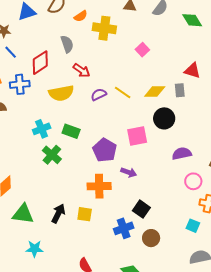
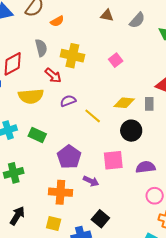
yellow cross: (104, 28) -> (72, 56), moved
yellow line: (123, 92) -> (93, 116), moved
pink square: (137, 136) -> (113, 160), moved
green cross: (52, 155) -> (14, 173), moved, turned 30
yellow square: (85, 214) -> (54, 223), moved

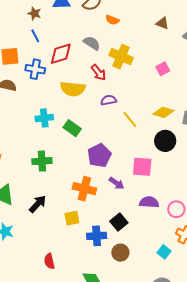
orange semicircle: (57, 21) -> (112, 20), turned 40
gray semicircle: (41, 48) -> (92, 43), turned -54
purple semicircle: (146, 167) -> (149, 202), moved
yellow square: (54, 223) -> (72, 218), turned -35

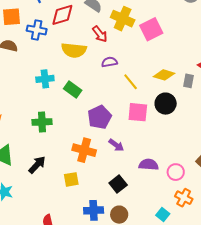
pink square: (163, 69) -> (151, 29), moved, size x1.6
pink square: (142, 167) -> (138, 112), moved
blue cross: (97, 236) -> (94, 210), moved

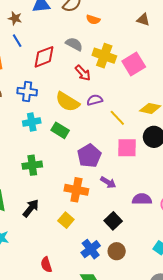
blue cross: (37, 30) -> (27, 92), moved
yellow semicircle: (74, 50) -> (67, 102), moved, turned 30
yellow square: (71, 179) -> (66, 220), turned -35
blue cross: (94, 210) -> (91, 249), turned -30

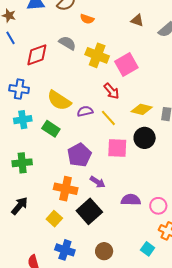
red arrow: (83, 73) -> (111, 91), moved
purple semicircle: (95, 100) -> (85, 111), moved
black square: (113, 221) -> (89, 211), moved, size x1.4
blue cross: (91, 249) -> (65, 250), moved, turned -36

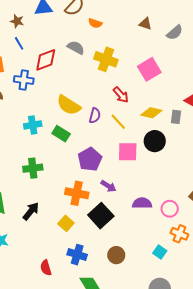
pink square: (126, 65) -> (149, 69), moved
blue cross: (19, 89) -> (24, 80), moved
purple semicircle: (85, 111) -> (95, 116), turned 119

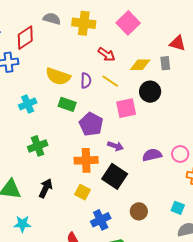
green rectangle: (61, 134) -> (67, 104), moved
cyan square: (160, 252) -> (178, 208), moved
blue cross: (77, 255) -> (101, 220), turned -30

